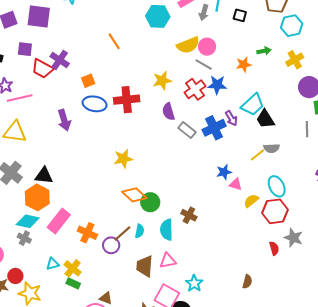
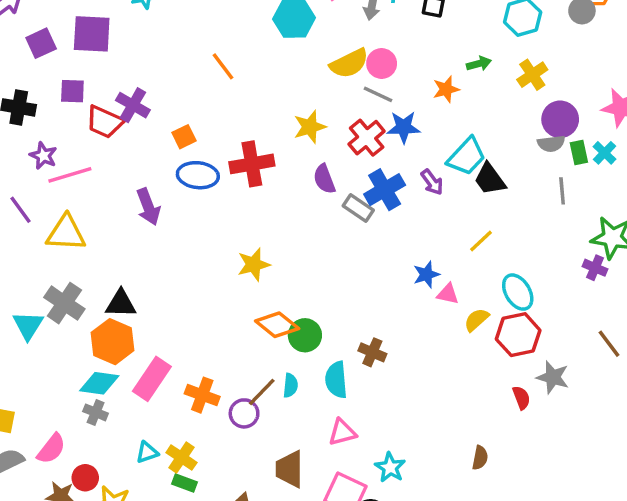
blue cross: (214, 128) -> (385, 190), moved
gray semicircle: (272, 148) -> (551, 144), moved
brown trapezoid: (145, 266) -> (290, 469), moved

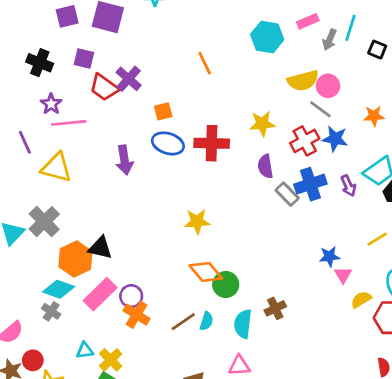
pink triangle: (448, 294) -> (343, 275), turned 36
black triangle: (121, 304) -> (100, 248), moved
brown cross: (372, 352) -> (275, 308), turned 30
purple circle: (244, 413) -> (131, 296), moved

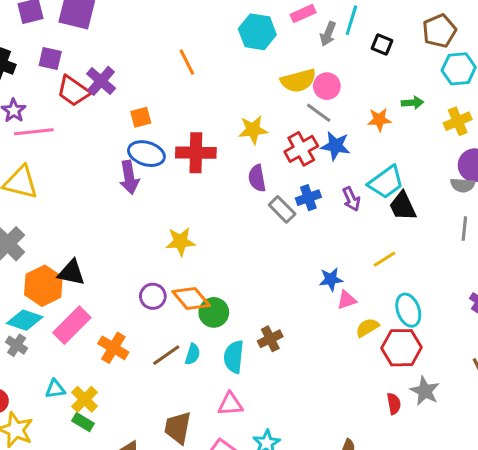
purple arrow: (124, 160) -> (129, 177), moved
blue cross: (310, 184) -> (308, 198), size x0.7
pink triangle: (343, 275) -> (347, 300), turned 42
purple circle: (131, 296) -> (153, 296), moved

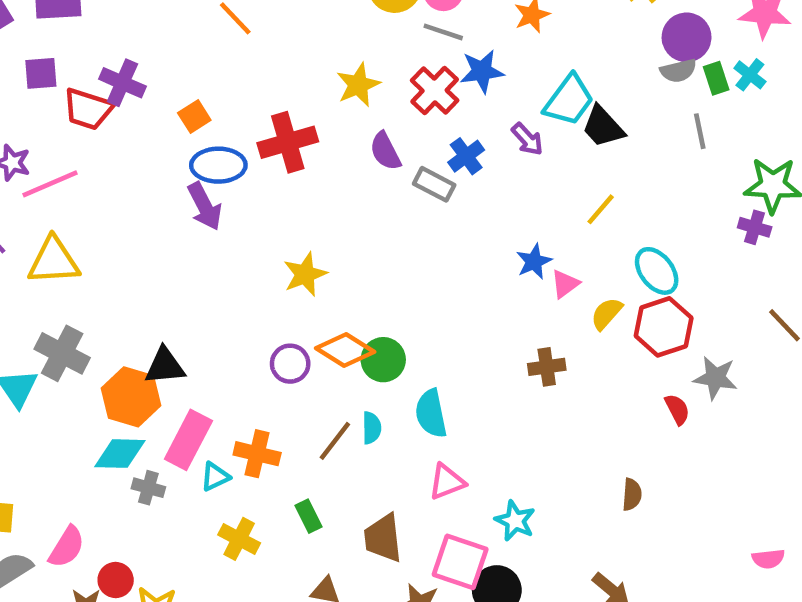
brown cross: (270, 339) -> (547, 367), moved, turned 35
gray cross: (17, 345) -> (148, 488), moved
cyan triangle: (55, 389) -> (215, 477), moved
green rectangle: (83, 422) -> (308, 516), moved, turned 50

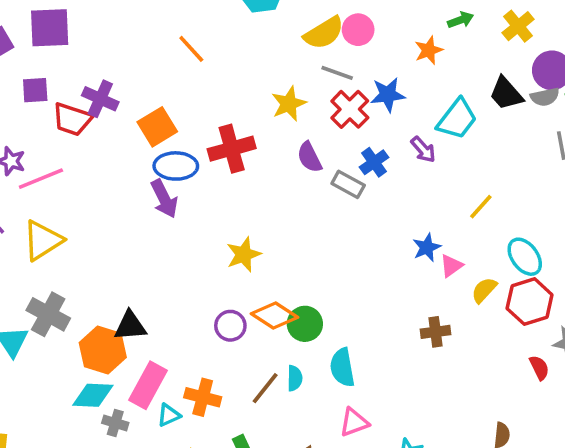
gray line: (443, 32) -> (337, 73), moved
orange square: (194, 117) -> (157, 127), size x1.5
black trapezoid: (603, 127) -> (506, 94), moved
yellow triangle: (54, 261) -> (43, 240), turned -30

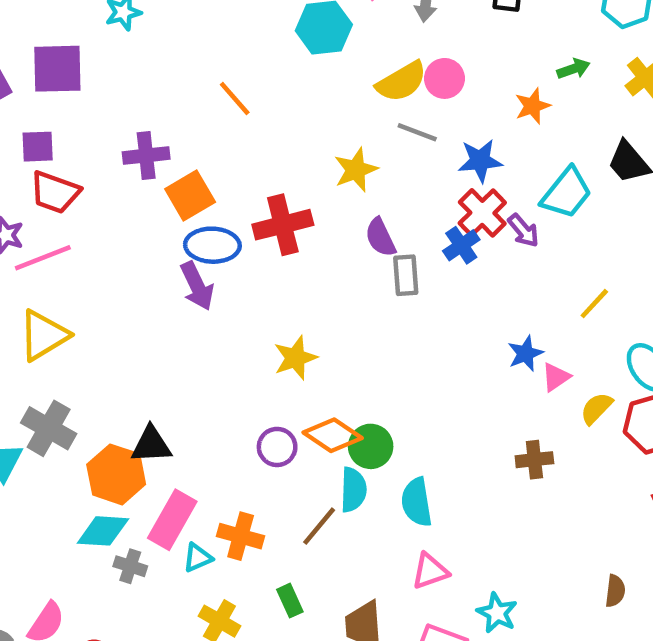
purple cross: (100, 99) -> (146, 155), moved, turned -32
red cross: (350, 109) -> (482, 213), moved
red trapezoid: (72, 119) -> (55, 192), moved
gray rectangle: (348, 184) -> (406, 275), moved, turned 56
cyan semicircle: (295, 378) -> (353, 490), moved, size x1.4

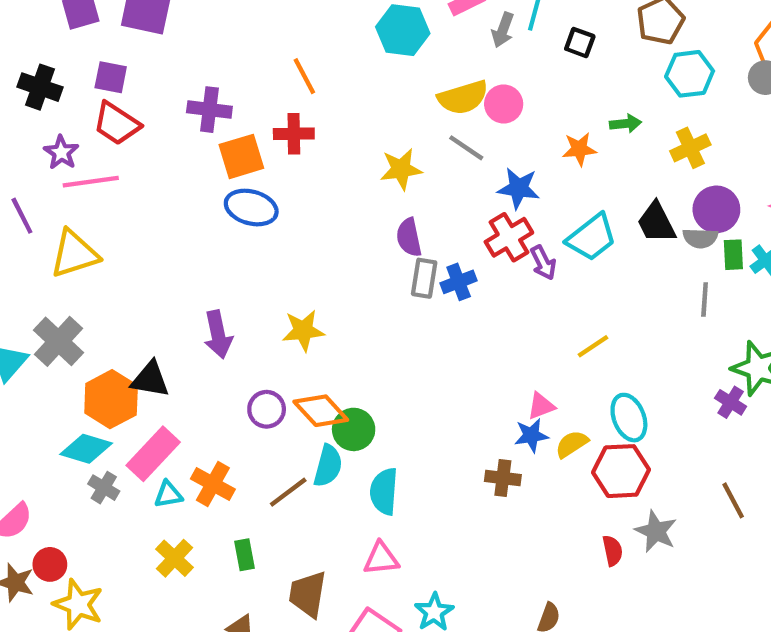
red cross: (283, 225) -> (294, 134), moved, size x0.7
blue cross: (461, 245) -> (459, 282), moved
purple arrow: (197, 286) -> (218, 334), moved
blue star: (525, 353) -> (531, 435), moved

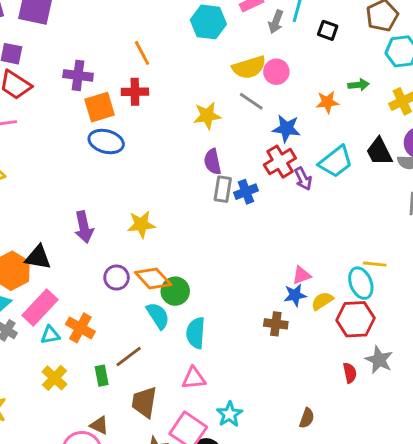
yellow line: (593, 346) -> (375, 264), moved, turned 40
cyan semicircle: (328, 466) -> (158, 316), turned -48
brown line: (288, 492) -> (129, 357), moved

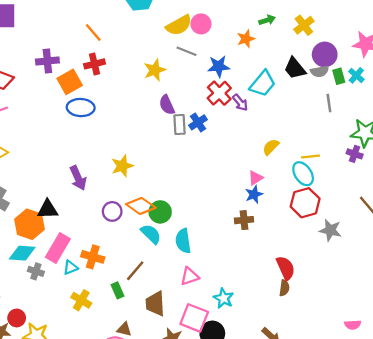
yellow semicircle: (322, 301) -> (271, 147), moved
red semicircle: (350, 373) -> (286, 268), moved, size x1.5

